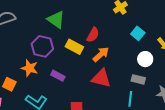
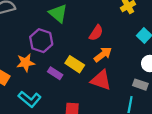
yellow rectangle: (74, 47) -> (75, 64), moved
orange star: (30, 68) -> (26, 63), turned -30

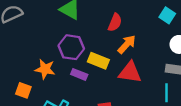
purple hexagon: (41, 41) -> (71, 47), moved
orange star: (26, 63) -> (45, 69), turned 30

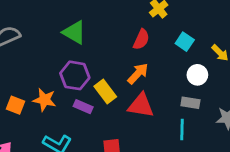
red semicircle: (115, 22) -> (141, 39), moved
yellow rectangle: (98, 61) -> (105, 92), turned 30
orange square: (23, 90) -> (16, 105), moved

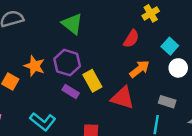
orange arrow: (138, 74) -> (140, 69), moved
white circle: (197, 75) -> (178, 68), moved
orange star: (44, 100) -> (35, 66), moved

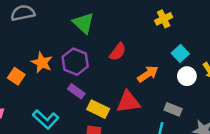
red semicircle: (131, 39) -> (118, 52), moved
yellow rectangle: (92, 81) -> (98, 109), moved, turned -40
red triangle: (122, 98) -> (128, 102), turned -30

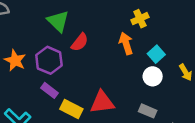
red semicircle: (118, 52) -> (80, 42), moved
orange arrow: (148, 74) -> (126, 43), moved, turned -75
white circle: (187, 76) -> (153, 76), moved

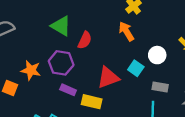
cyan square: (156, 54) -> (136, 68), moved
red triangle: (102, 102) -> (108, 78), moved

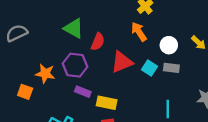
white circle: (157, 55) -> (169, 45), moved
red triangle: (108, 78) -> (122, 62), moved
gray rectangle: (160, 87) -> (171, 68), moved

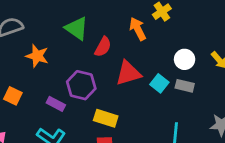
orange arrow: (139, 32) -> (138, 29), moved
purple hexagon: (75, 65) -> (81, 85), moved
orange star: (45, 73) -> (37, 56), moved
purple rectangle: (83, 92) -> (56, 104), moved

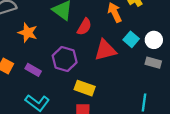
cyan square: (159, 83) -> (131, 39), moved
purple rectangle: (56, 104) -> (33, 70), moved

